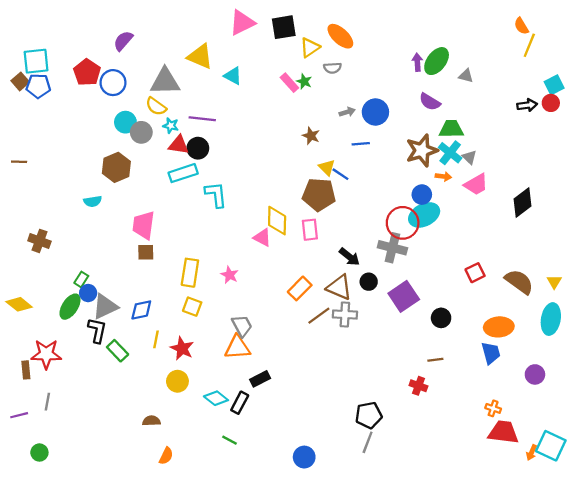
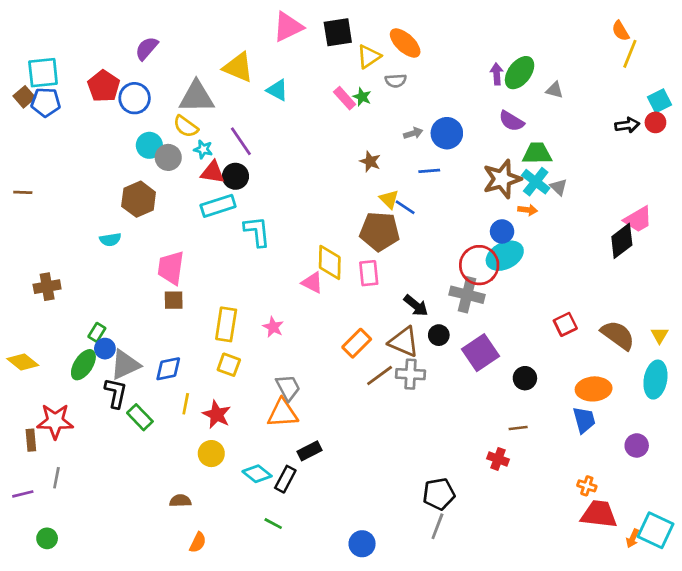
purple line: (202, 119) -> (241, 141), turned 50
pink trapezoid: (476, 184) -> (638, 219), moved
brown cross: (39, 241) -> (47, 287), turned -30

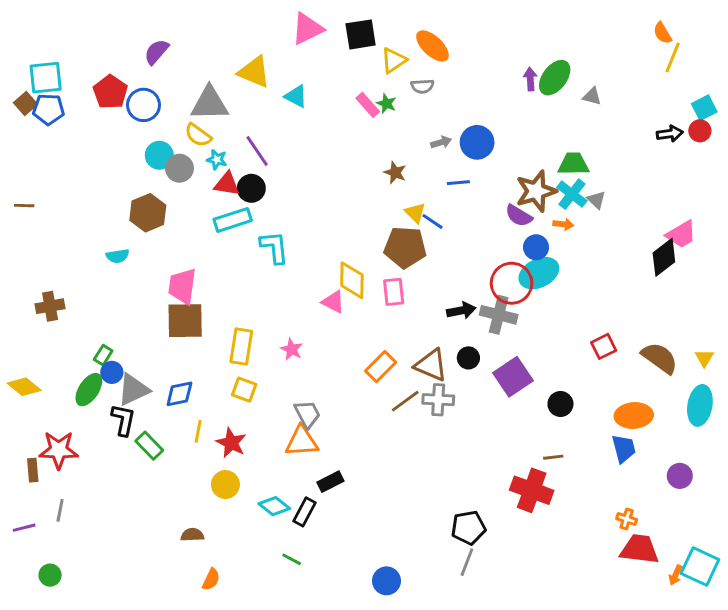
purple semicircle: (511, 121) -> (519, 216), moved
brown square: (174, 300) -> (185, 321), size x1.8
black arrow: (416, 305) -> (461, 311), moved, turned -50
red cross: (498, 459) -> (532, 490), size x1.8

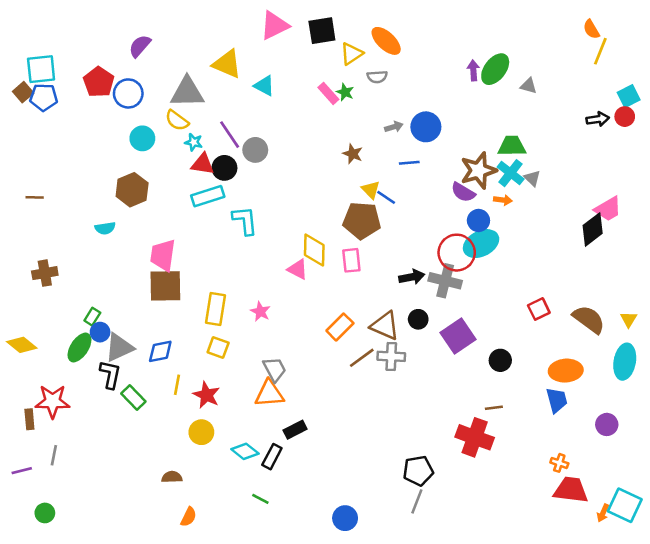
gray circle: (179, 168) -> (255, 150), moved
brown line: (24, 206) -> (35, 197), moved

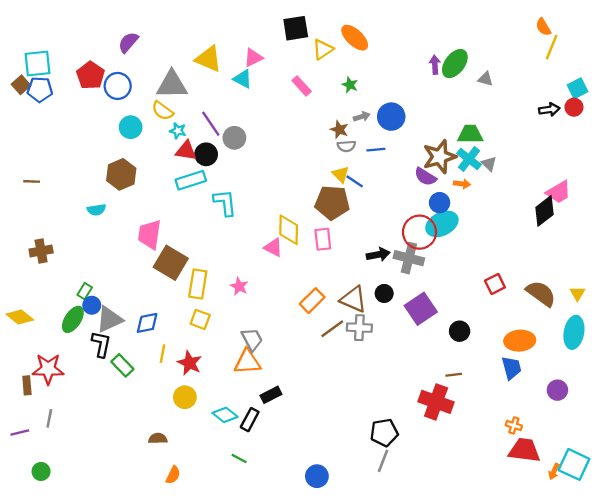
pink triangle: (274, 25) -> (253, 58), moved, size x0.7
gray semicircle: (377, 77) -> (346, 146), moved
green star: (345, 92) -> (350, 85), moved
brown star: (353, 154) -> (339, 130), moved
brown square: (165, 286) -> (171, 263), moved, turned 32

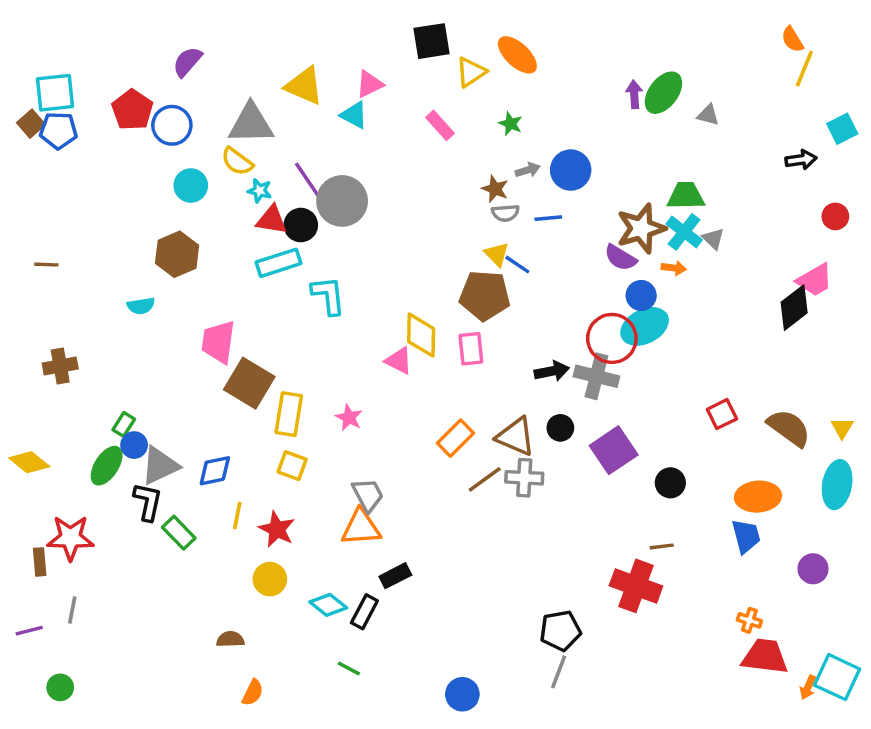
red circle: (574, 107) -> (835, 216), moved
gray circle: (234, 138) -> (342, 201), size x1.5

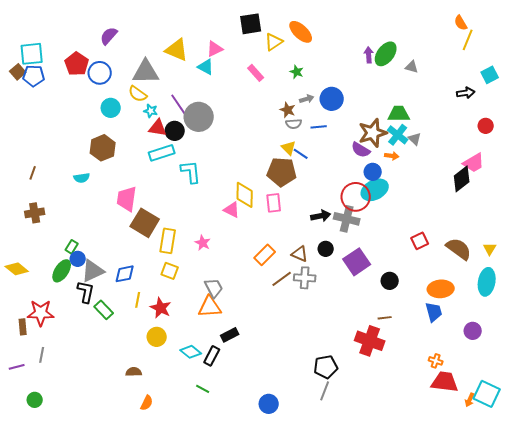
brown line: (46, 265) -> (33, 173), moved, turned -72
brown triangle: (516, 436) -> (300, 254), size x0.7

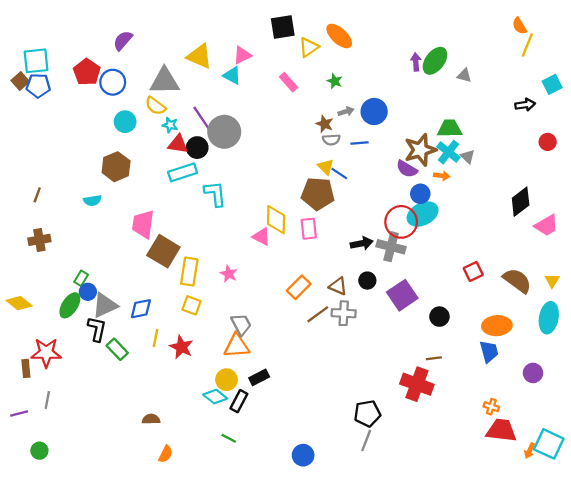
pink trapezoid: (474, 163) -> (547, 225), moved
yellow circle: (157, 337) -> (226, 380), moved

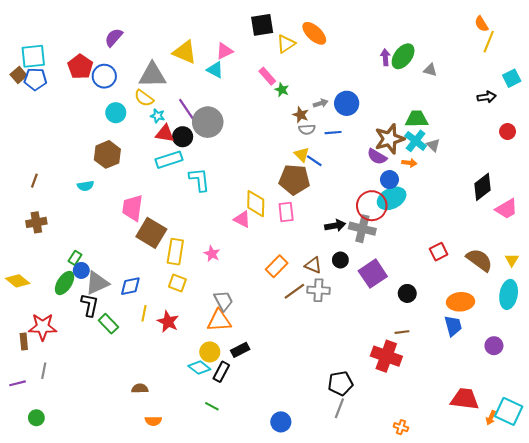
green star: (335, 81) -> (282, 90), moved
orange cross: (491, 407) -> (401, 427), moved
orange semicircle: (166, 454) -> (153, 421), turned 63

